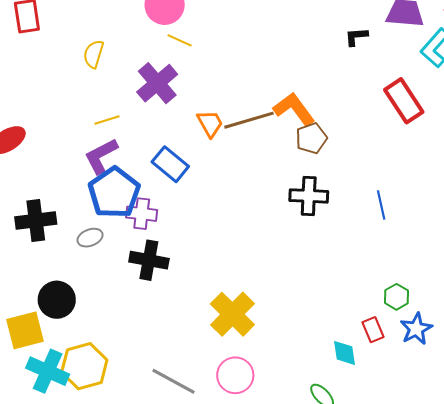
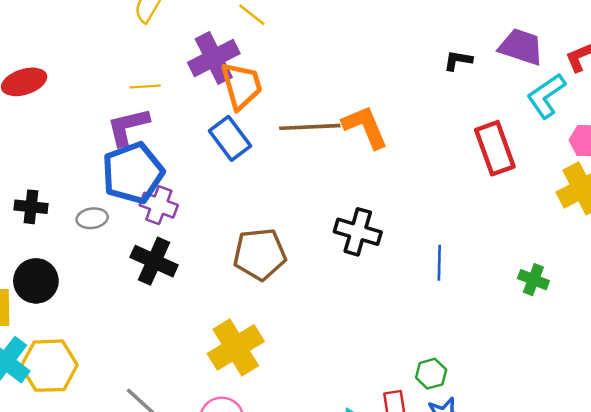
orange trapezoid: (210, 124) -> (242, 86), moved, size x1.4
brown pentagon: (311, 138) -> (260, 254), moved, size x1.4
blue rectangle: (170, 164) -> (230, 138), moved
black cross: (36, 221) -> (31, 207), moved, size x0.7

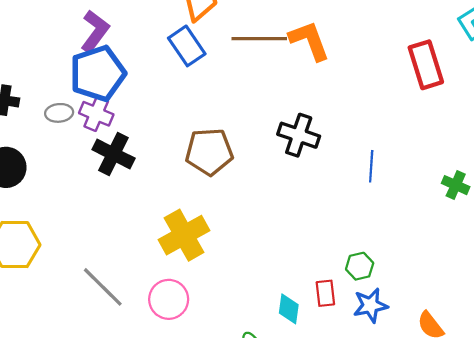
purple L-shape: (128, 127) -> (95, 31), turned 138
purple cross: (159, 205) -> (96, 114), moved

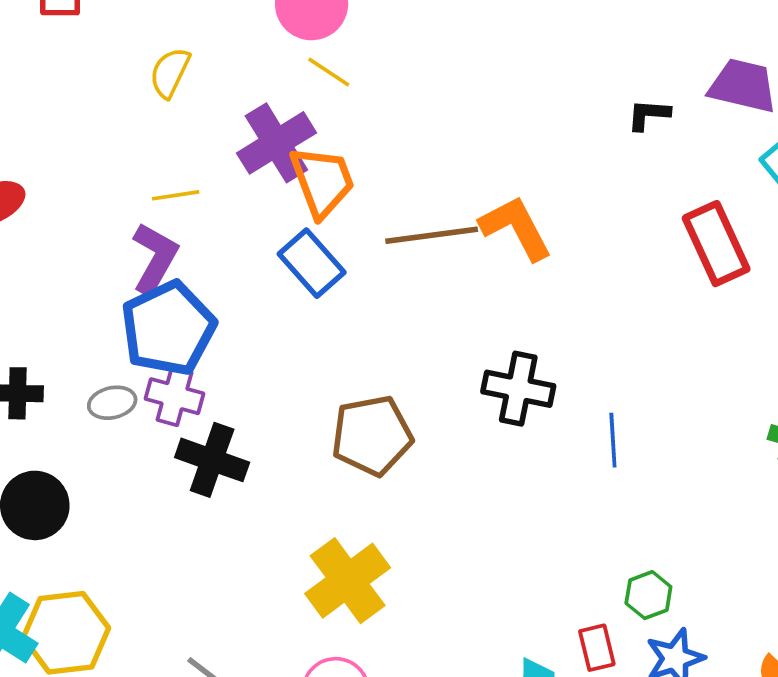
blue line: (371, 166) -> (613, 440), moved

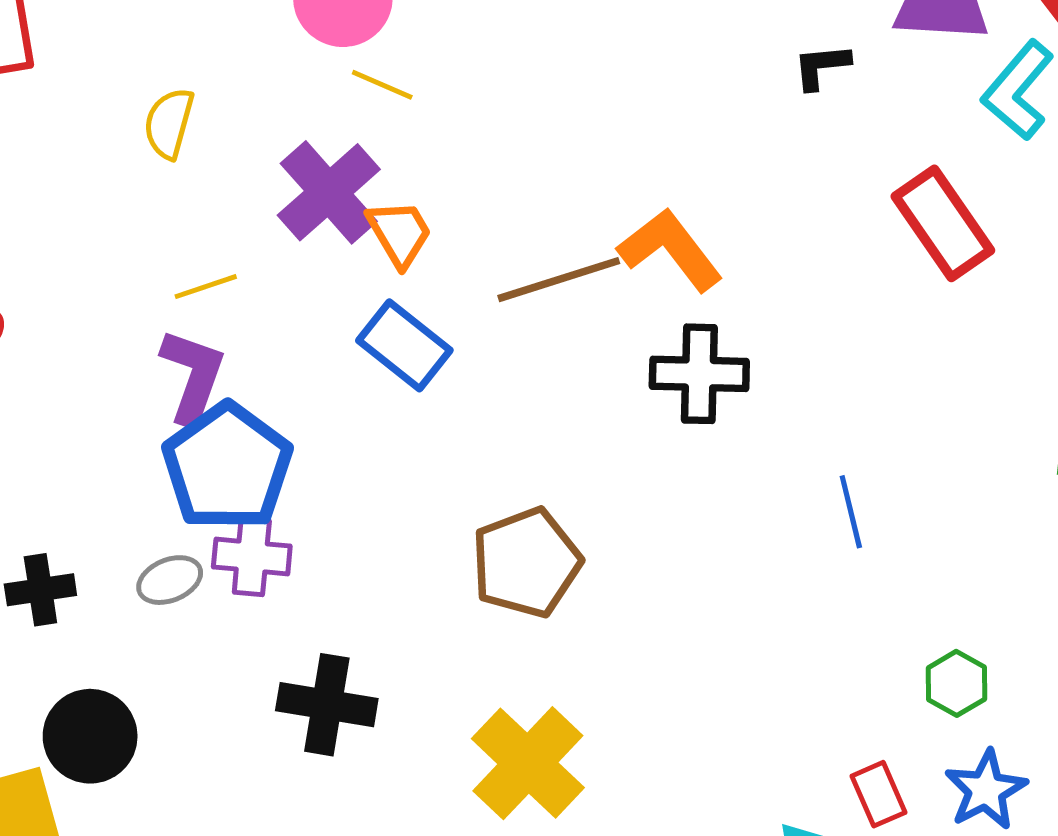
orange trapezoid: (322, 181) -> (399, 233), size x0.7
black cross: (518, 389) -> (699, 374), moved
black cross: (212, 460) -> (327, 705), moved
green hexagon: (648, 595) -> (957, 683), moved

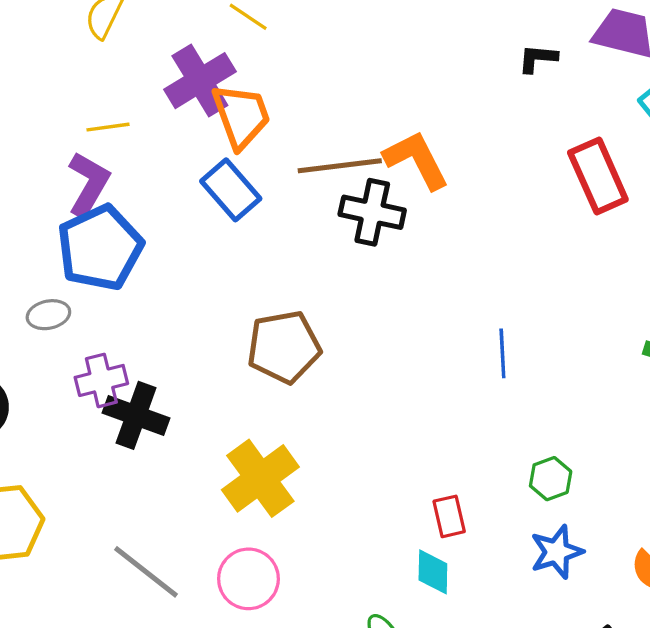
orange trapezoid: (399, 233) -> (241, 116), size x1.4
black cross: (699, 374) -> (372, 212), moved
purple cross: (252, 557) -> (101, 380), moved, turned -30
red rectangle: (878, 794) -> (449, 516), moved

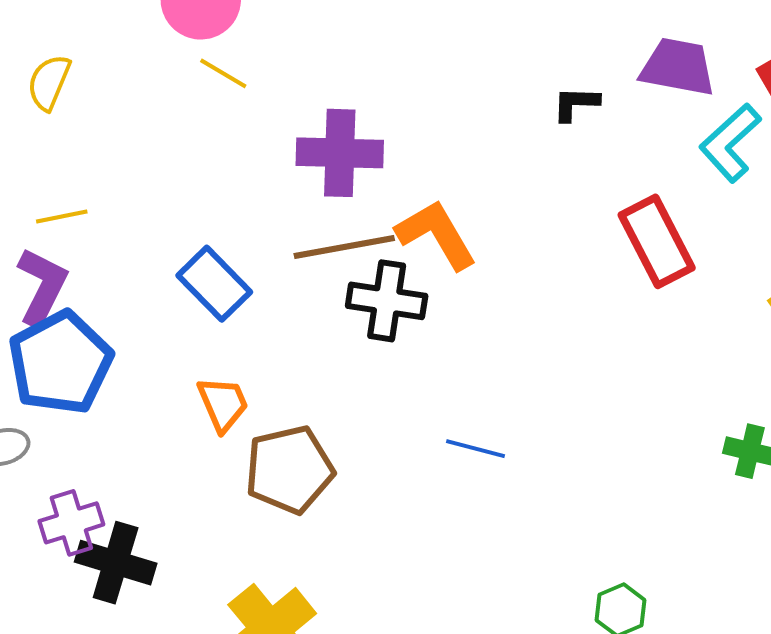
purple cross: (200, 81) -> (340, 153), moved, turned 36
orange trapezoid: (241, 116) -> (223, 404), moved, size x0.7
blue line: (502, 353) -> (475, 449), moved, turned -69

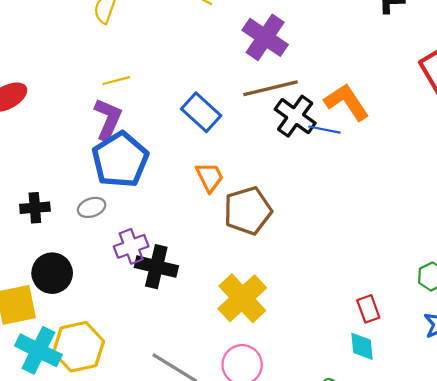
purple cross: (340, 153) -> (265, 37), turned 36
orange L-shape: (436, 235) -> (347, 102), moved
black cross: (387, 301) -> (295, 116), turned 30
blue line: (475, 449) -> (324, 130), moved

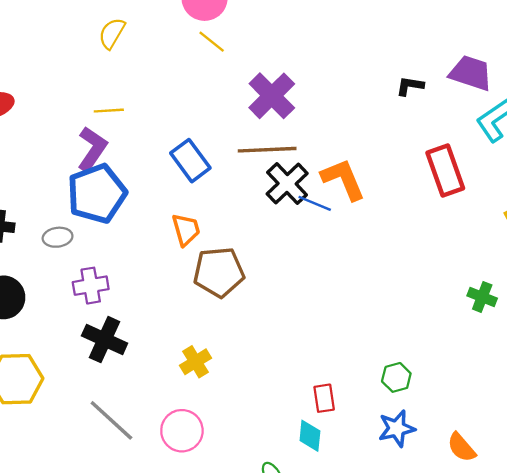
black cross: (156, 267) -> (105, 340), moved
yellow cross: (242, 298) -> (196, 362), size x0.6

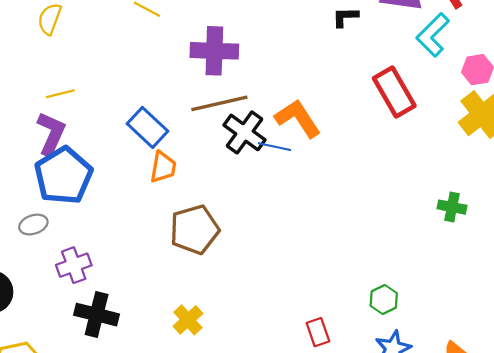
purple cross: (272, 96) -> (214, 51), turned -33
orange trapezoid: (186, 230) -> (163, 167), moved, turned 36

